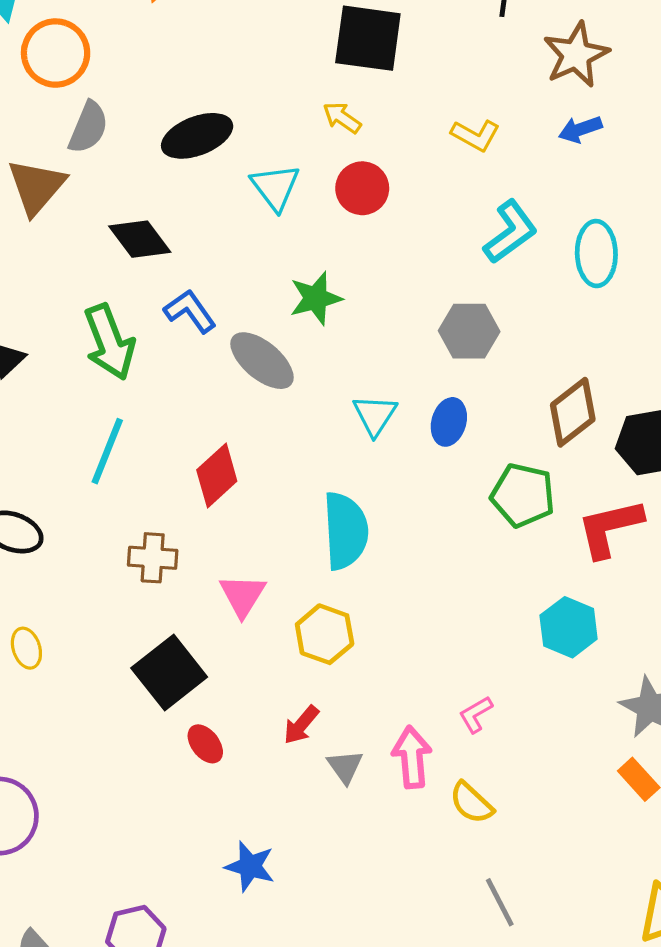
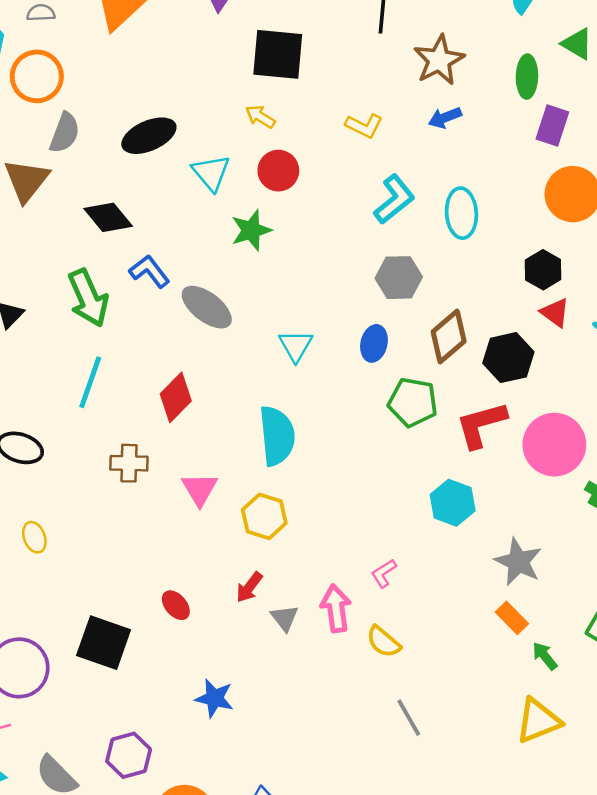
green star: (316, 298) -> (251, 230), moved
gray hexagon: (469, 331) -> (399, 278), moved
blue ellipse: (449, 422) -> (374, 343), moved
black square: (169, 672) -> (104, 643), moved, turned -30

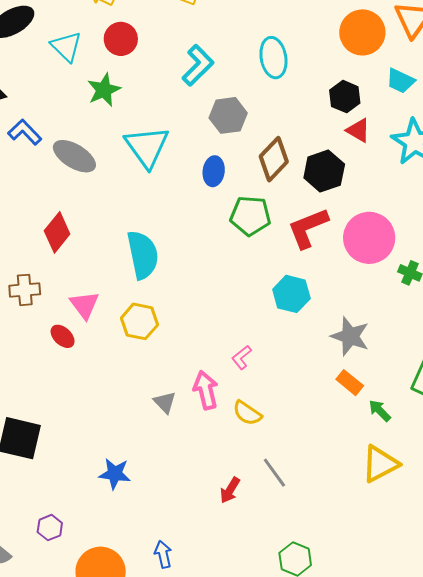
cyan L-shape: (394, 199) -> (198, 65), moved
cyan triangle: (296, 345) -> (147, 147), moved, size x1.6
red arrow: (249, 587) -> (230, 490), moved
red ellipse: (176, 605) -> (63, 336), moved
purple hexagon: (129, 755) -> (50, 528), size x0.7

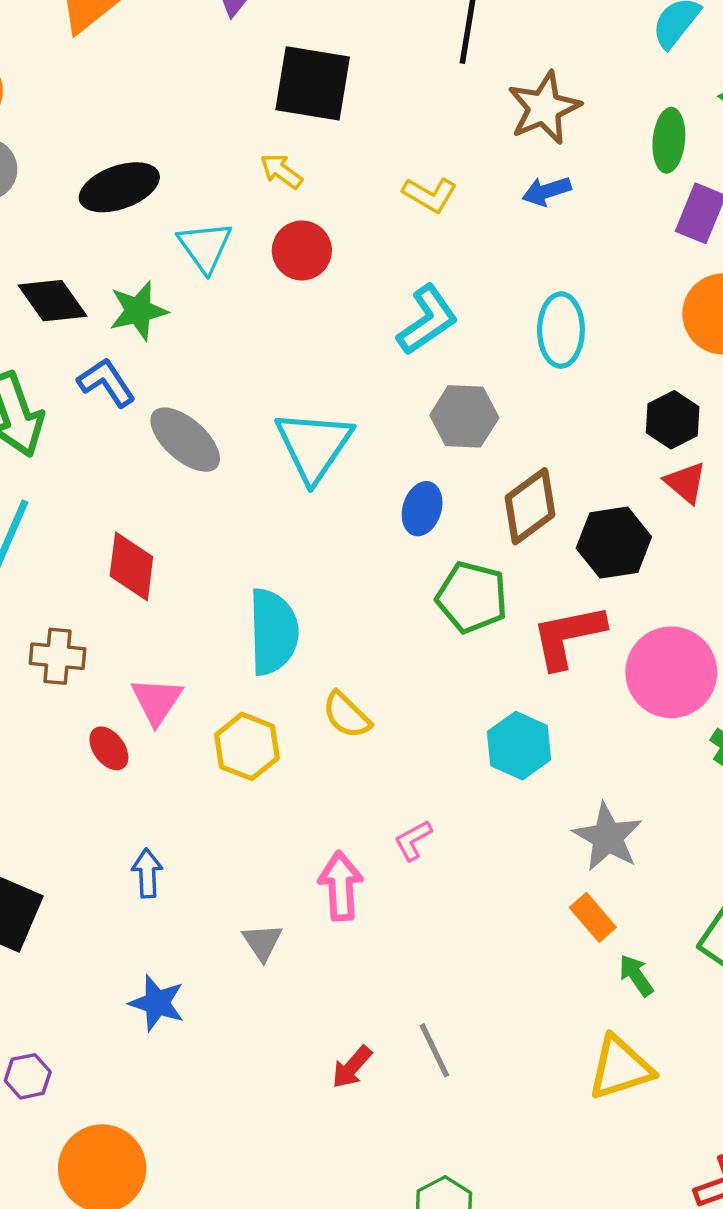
green star: (104, 90) -> (138, 311), moved
red diamond: (57, 232) -> (131, 566), turned -42
gray triangle: (165, 402) -> (262, 942), moved
yellow semicircle: (247, 413) -> (346, 715), moved
blue arrow: (163, 554) -> (147, 873), moved

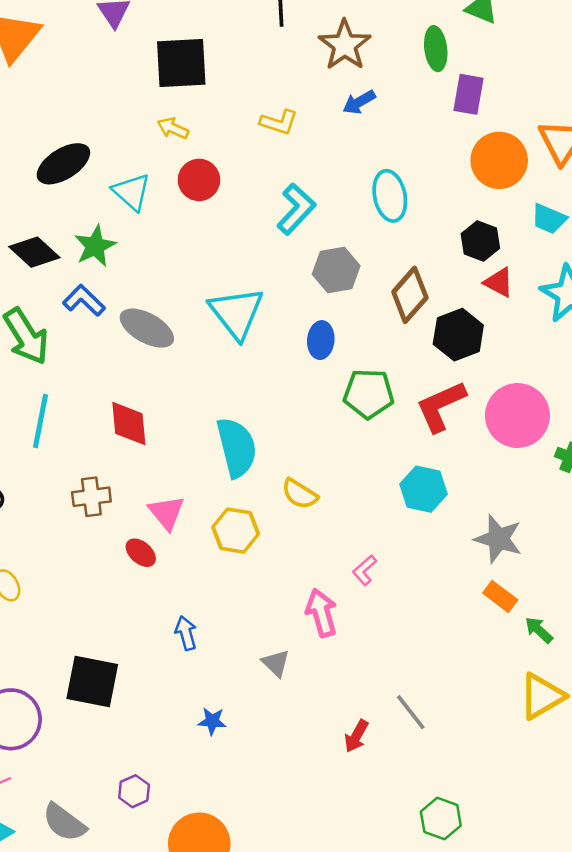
brown diamond: (530, 506) -> (410, 295), moved
blue star: (157, 1003) -> (212, 721), size x0.7

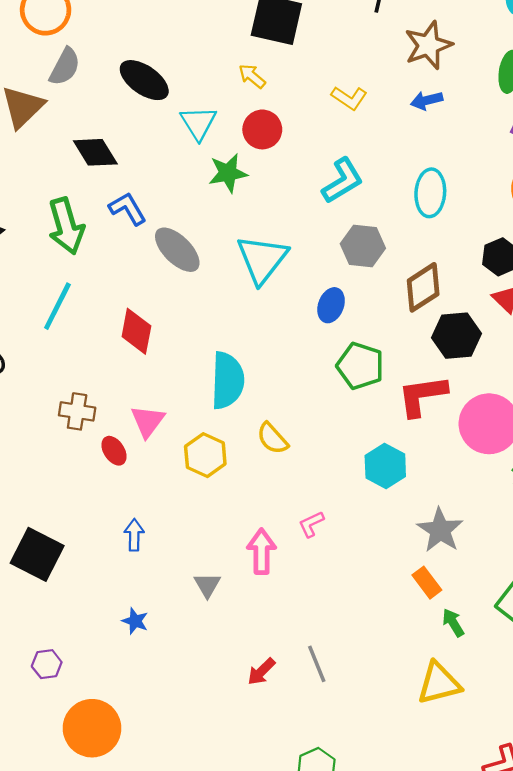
black ellipse: (63, 164) -> (144, 80), turned 51
green star: (95, 246) -> (228, 173), moved
brown cross: (91, 497) -> (77, 411), moved

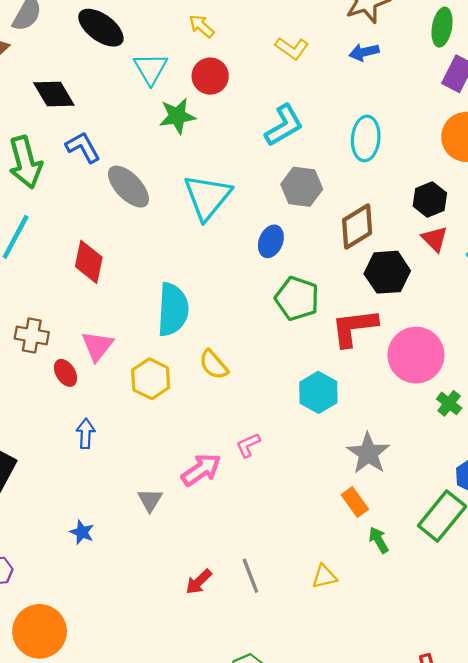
blue arrow: (134, 535) -> (86, 433), moved
pink arrow: (262, 551) -> (201, 470), turned 54
yellow triangle: (439, 683) -> (324, 577), moved, size x0.6

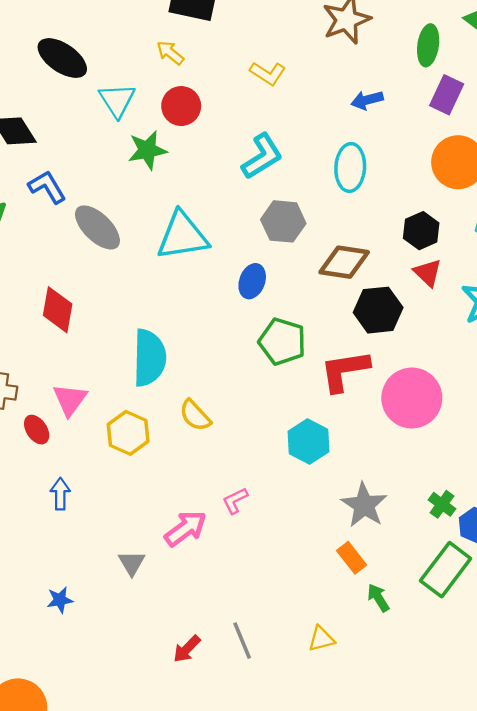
blue arrow: (364, 52) -> (367, 100), moved
cyan triangle: (207, 197) -> (182, 236), turned 44
brown diamond: (357, 226) -> (344, 262), turned 42
green cross: (449, 403) -> (442, 504), moved
blue star: (82, 532) -> (60, 600), turned -30

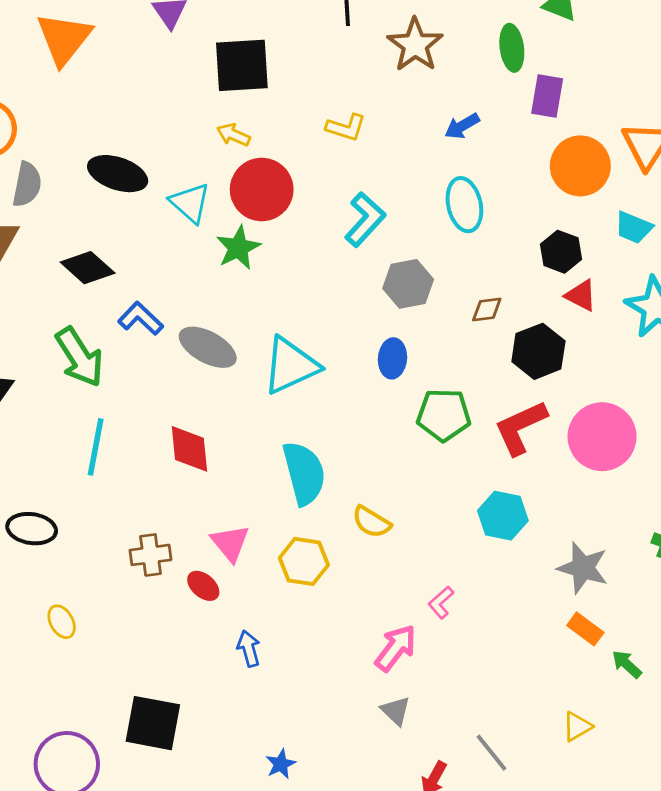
red circle: (181, 106) -> (262, 189), size x1.4
cyan triangle: (182, 236) -> (291, 366), moved
brown diamond: (344, 262) -> (487, 310), size x0.6
gray triangle: (132, 563) -> (396, 711), moved

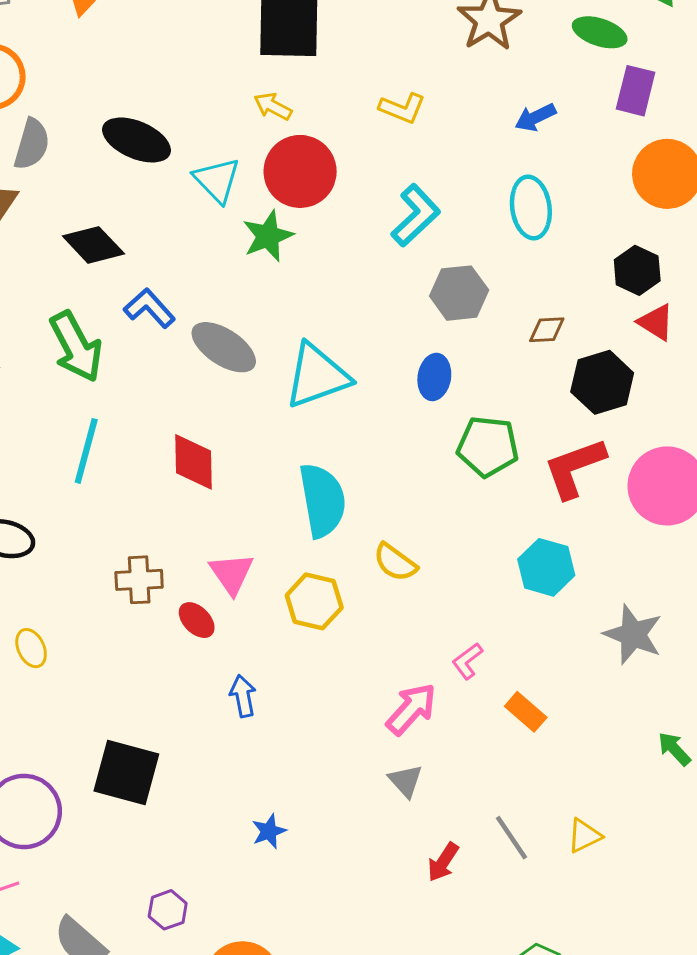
green ellipse: (512, 48) -> (600, 32), turned -69
orange rectangle: (585, 629) -> (526, 712), moved
yellow triangle: (577, 726) -> (584, 836), moved

